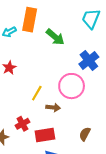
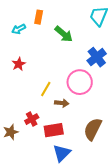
orange rectangle: (30, 20) -> (39, 17), size x0.6
brown semicircle: (85, 134) -> (93, 129), size x1.6

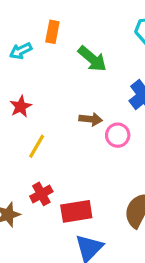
pink circle: (80, 82) -> (118, 135), size x0.6
yellow line: (46, 89) -> (37, 146), moved
brown arrow: (62, 103) -> (91, 119), moved

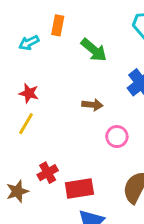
red star: (21, 107) -> (29, 93), turned -30
pink circle: (118, 135) -> (117, 137), moved
yellow line: (37, 146) -> (26, 124), moved

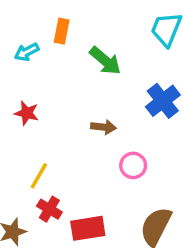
yellow line: (26, 124) -> (39, 176), moved
red cross: (48, 173) -> (49, 209), turned -30

